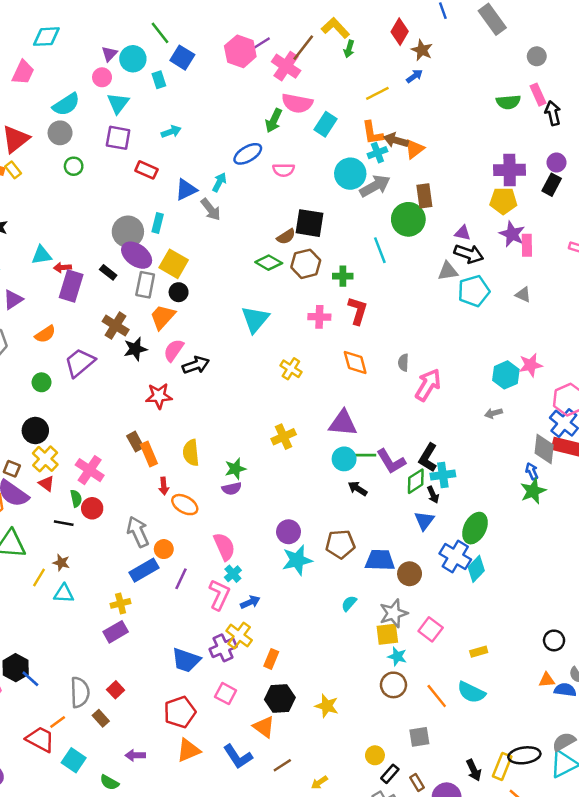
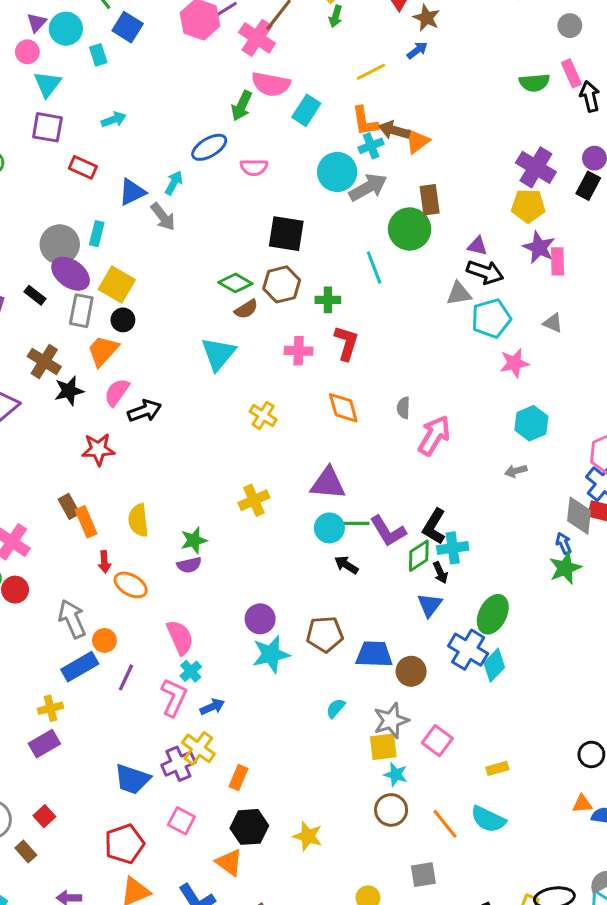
purple cross: (510, 170) -> (536, 167), turned 32
brown semicircle: (286, 237) -> (246, 309), moved
pink star: (531, 365) -> (514, 363), moved

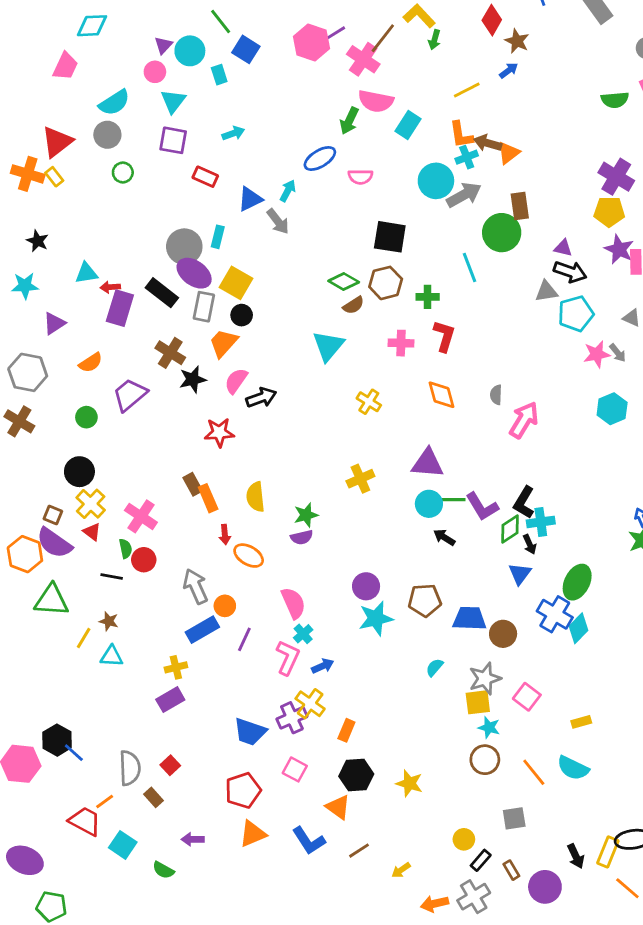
black rectangle: (35, 295) -> (162, 293), size x1.6
gray arrow: (516, 471) -> (618, 353), moved, turned -114

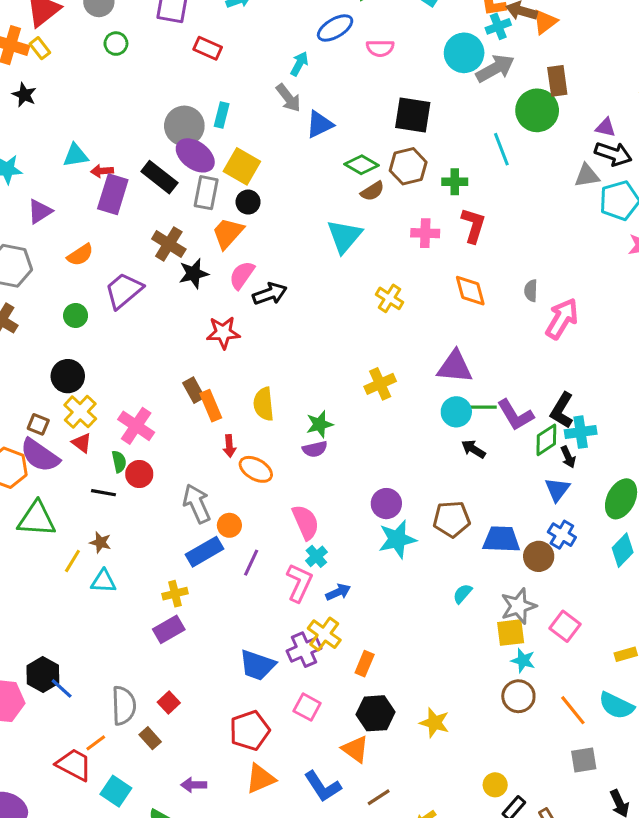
blue triangle: (250, 199) -> (320, 124), moved
black star: (37, 241) -> (24, 95), moved
blue cross: (555, 614) -> (562, 535), moved, size x0.7
gray square: (514, 818) -> (584, 760), moved

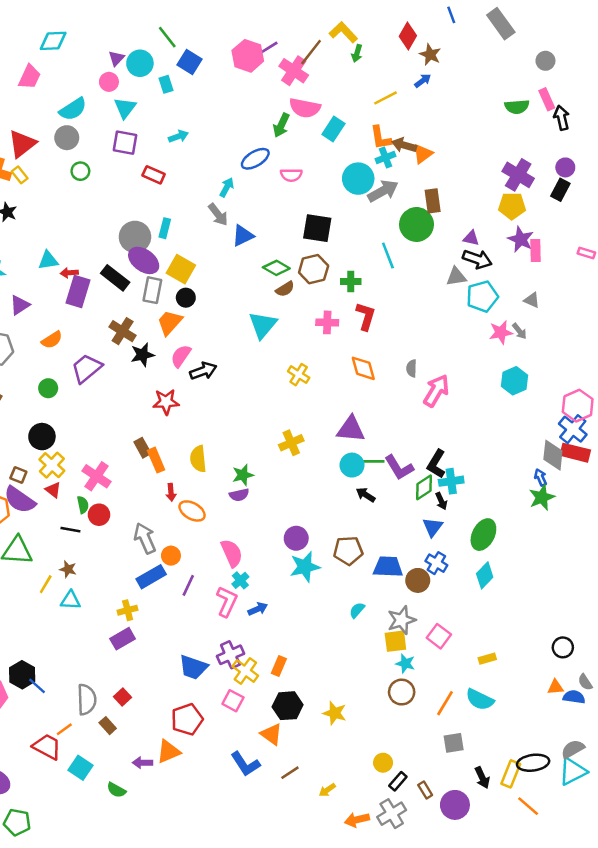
yellow cross: (324, 634) -> (245, 671), moved
orange line: (573, 710) -> (445, 703), turned 70
orange triangle: (260, 779) -> (168, 752), moved

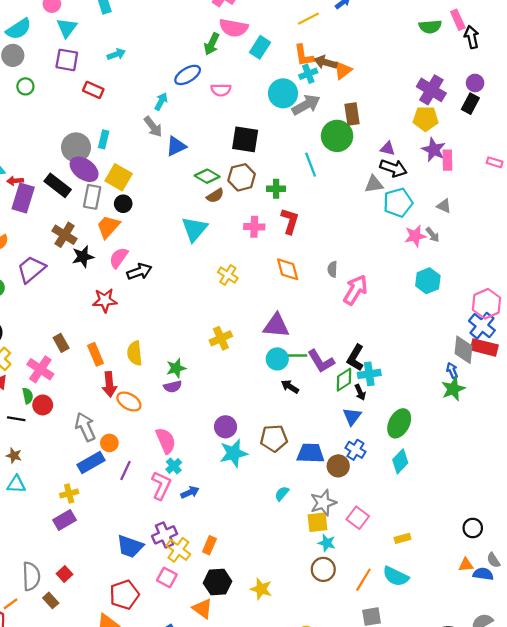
brown rectangle: (142, 448) -> (61, 343), moved
red arrow: (171, 492) -> (109, 384), size x1.5

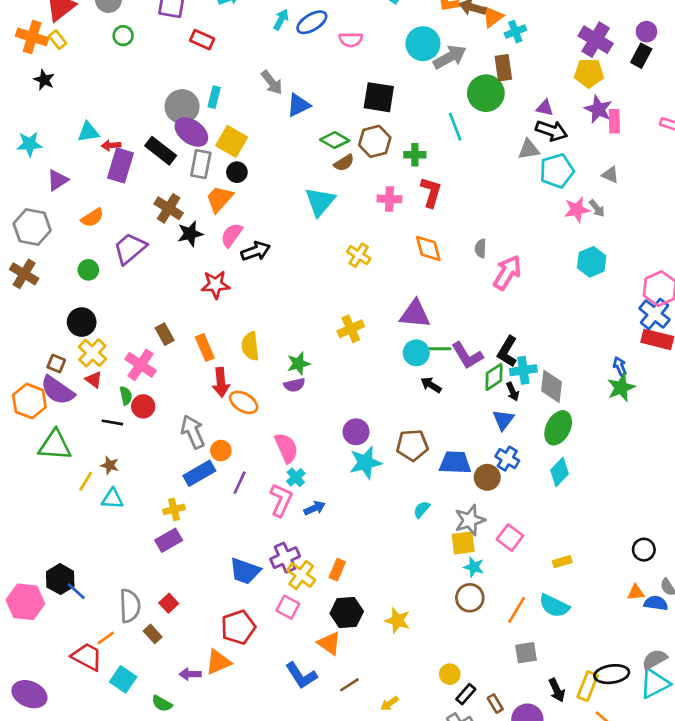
cyan cross: (308, 74) -> (515, 32), moved
cyan arrow: (161, 101) -> (281, 20), moved
gray diamond: (464, 350) -> (551, 386), moved

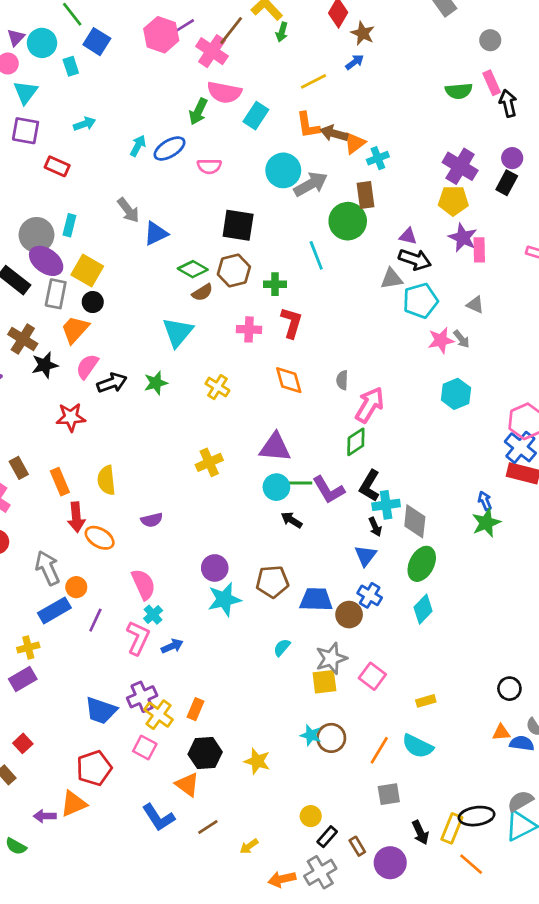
green star: (298, 364) -> (156, 383), moved
green diamond: (494, 377) -> (356, 442), moved
cyan star: (474, 567) -> (311, 735), moved

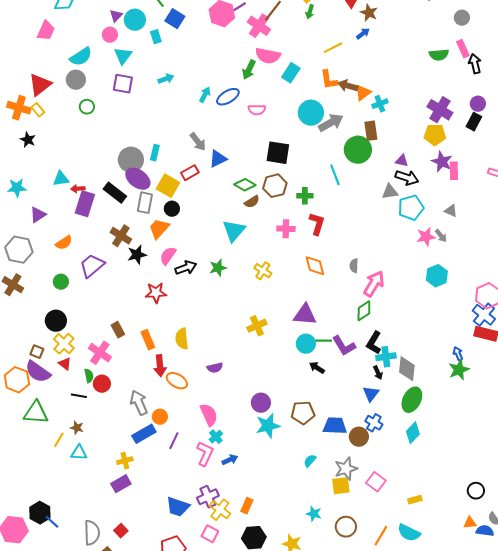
red rectangle: (57, 166) -> (190, 173), moved, turned -54
cyan star: (311, 735) -> (314, 514), moved

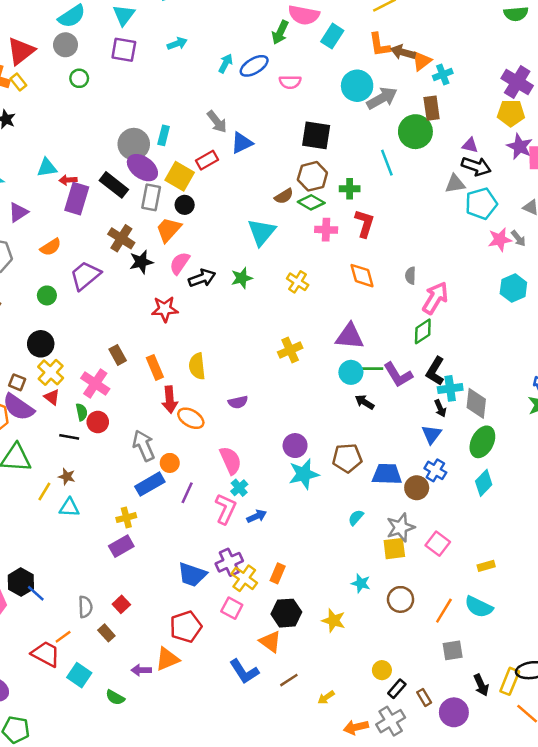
green diamond: (245, 185) -> (311, 202), moved
gray semicircle: (92, 533) -> (85, 607), size x0.7

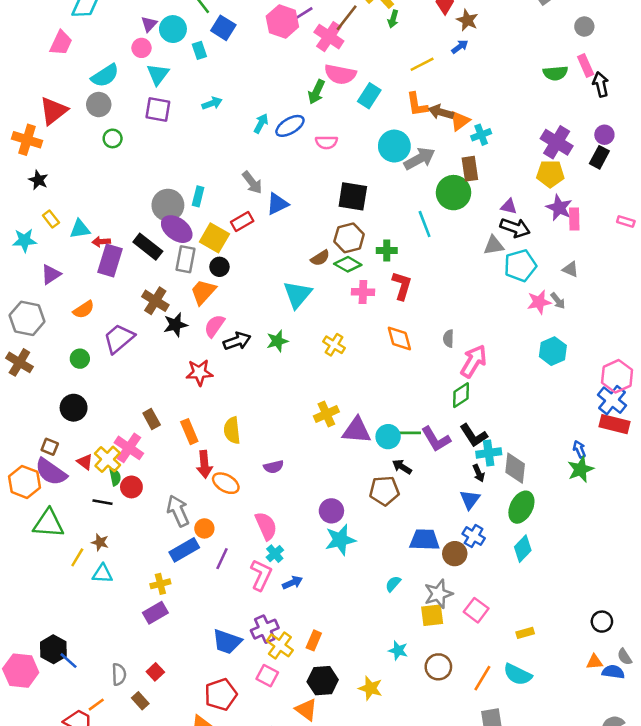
yellow rectangle: (18, 82) -> (51, 219), moved
purple triangle: (350, 336) -> (357, 430), moved
black L-shape: (435, 371) -> (474, 435), turned -64
yellow cross: (51, 372) -> (108, 459), moved
brown pentagon: (347, 458) -> (384, 491), moved

